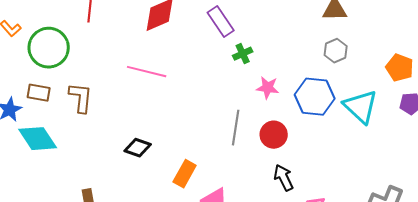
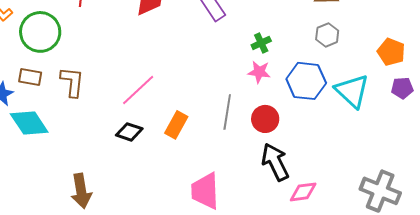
green cross: (243, 54) -> (261, 43), moved
pink line: (147, 72) -> (138, 90), moved, turned -57
orange rectangle: (185, 174) -> (176, 125), moved
black arrow: (284, 178) -> (275, 162), size x1.4

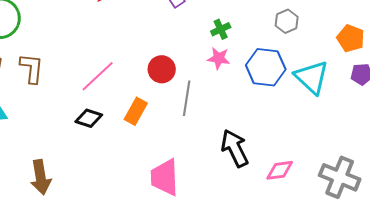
red circle: (265, 119) -> (162, 69), moved
pink diamond: (303, 192) -> (280, 170), moved

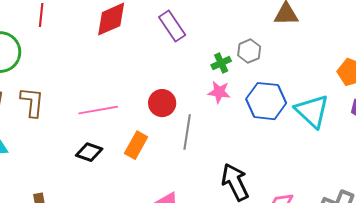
gray hexagon: (287, 21) -> (249, 51), moved
pink line: (98, 76) -> (98, 110), turned 33

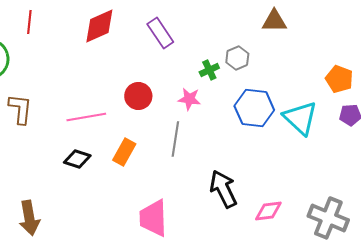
pink star: (219, 92) -> (189, 99), moved
red circle: (162, 103) -> (138, 96), moved

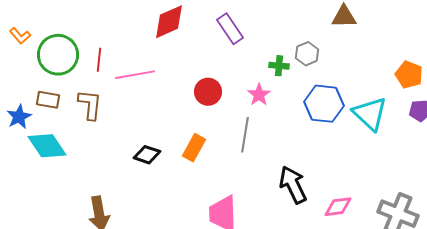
red line: (29, 22) -> (99, 60), moved
green cross: (209, 70) -> (279, 66), turned 30
pink star: (189, 99) -> (259, 95), turned 30
pink line: (86, 117) -> (135, 75), moved

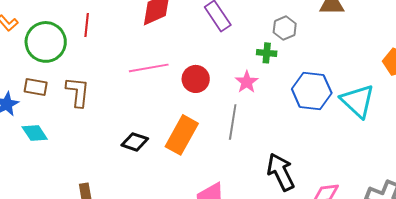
gray hexagon: (307, 54) -> (285, 28), moved
red line: (99, 60) -> (87, 25), moved
pink line: (135, 75) -> (149, 68), moved
cyan diamond: (47, 146) -> (35, 133), size x0.7
orange rectangle: (194, 148) -> (182, 135), size x1.4

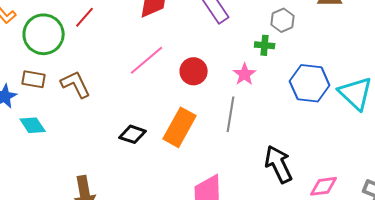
red line: (87, 25) -> (85, 17), turned 35
pink line: (149, 68) -> (147, 60), turned -30
brown L-shape: (78, 92) -> (76, 84), turned -32

